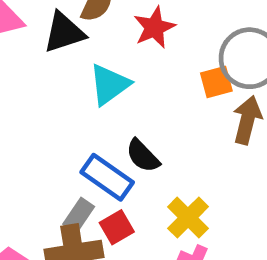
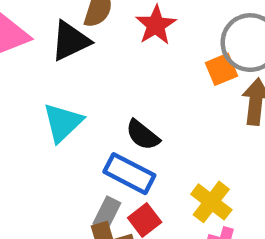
cyan triangle: (109, 85) -> (63, 122), moved
black semicircle: (143, 156) -> (143, 135), moved

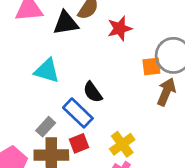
cyan triangle: (63, 122) -> (47, 71), turned 44
gray rectangle: (107, 213) -> (46, 127), moved

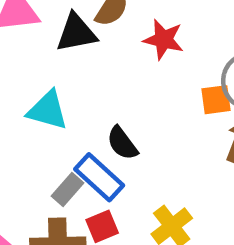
red star: (120, 28) -> (163, 39), turned 30
gray rectangle: (46, 127) -> (67, 189), moved

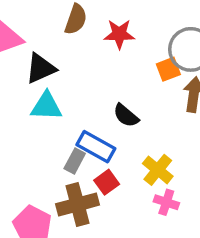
black triangle: (76, 33) -> (41, 68), moved
black semicircle: (122, 143) -> (126, 116), moved

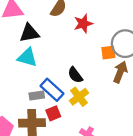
red star: (119, 34) -> (83, 24), turned -30
gray rectangle: (75, 161) -> (37, 96), turned 40
yellow cross: (158, 170) -> (79, 97), moved

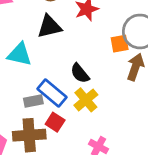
black triangle: (29, 33) -> (49, 27), moved
red square: (53, 113) -> (55, 122), turned -32

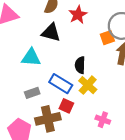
black triangle: (49, 27) -> (51, 33), turned 36
black semicircle: (80, 73) -> (80, 65), turned 49
gray rectangle: (33, 101) -> (32, 93), moved

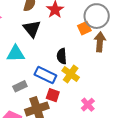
black triangle: (51, 33) -> (32, 29), turned 42
pink cross: (103, 120) -> (88, 105), turned 32

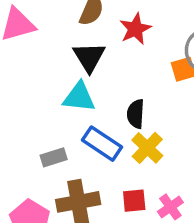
cyan triangle: (16, 54) -> (79, 97), moved
red square: (53, 95) -> (134, 201), moved, turned -32

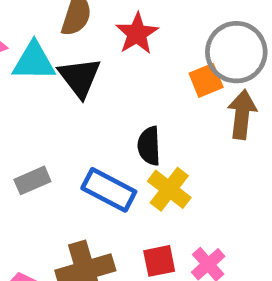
cyan triangle: (79, 97) -> (34, 61), moved
gray rectangle: (54, 157) -> (32, 180), moved

